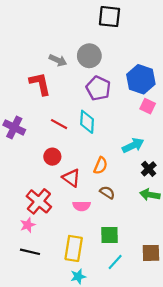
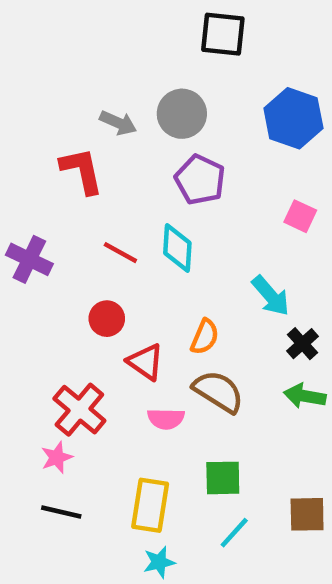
blue hexagon: (141, 79) -> (293, 118), moved
cyan arrow: (133, 145) -> (271, 296), turned 75
brown semicircle: (107, 192) -> (218, 391), size x1.6

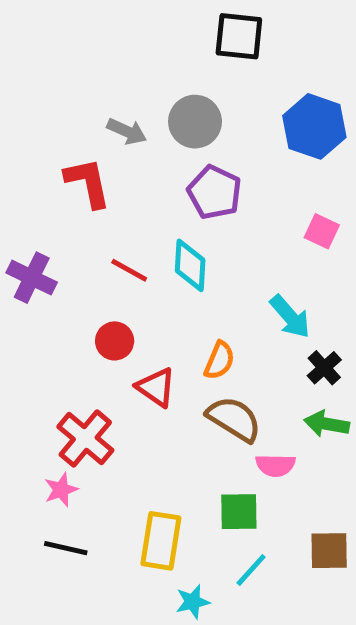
pink semicircle: (166, 419) -> (275, 465), moved
cyan star: (159, 562) -> (193, 602), moved

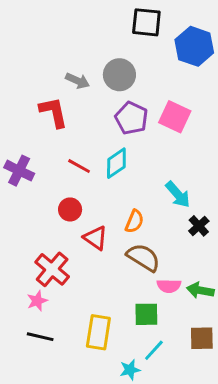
blue hexagon: (314, 126) -> (194, 46), moved
pink square: (322, 231) -> (175, 117), moved, size x1.5
cyan diamond: (190, 265) -> (116, 163), turned 52
green arrow: (327, 424) -> (200, 290), moved
cyan star: (193, 602) -> (130, 370), moved

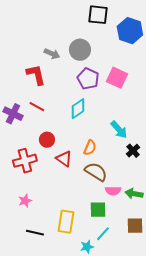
red line: (79, 166) -> (37, 107), moved
red cross: (52, 269) -> (25, 161), moved, turned 35
black line: (40, 337) -> (35, 233), moved

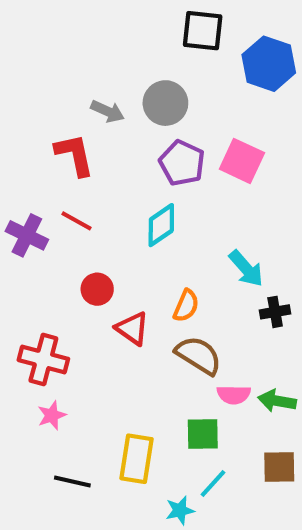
black cross: (133, 151) -> (275, 312), turned 32
red cross: (25, 161) -> (43, 359), moved, turned 30

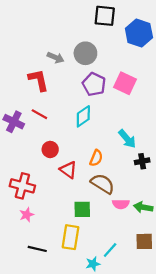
green square: (203, 434) -> (82, 209), moved

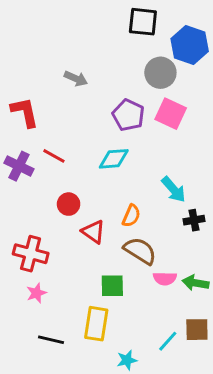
gray circle: (85, 53) -> (160, 73), moved
red L-shape: (38, 80) -> (25, 112), moved
cyan diamond: (83, 116) -> (114, 159), turned 30
cyan line: (110, 250) -> (168, 341), moved

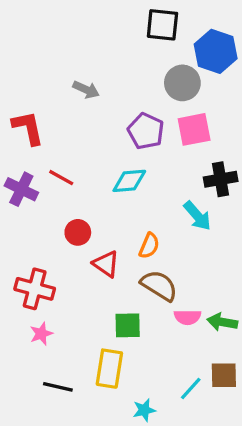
pink square: (171, 114) -> (194, 129), turned -36
black cross: (194, 220) -> (221, 179), moved, size x1.4

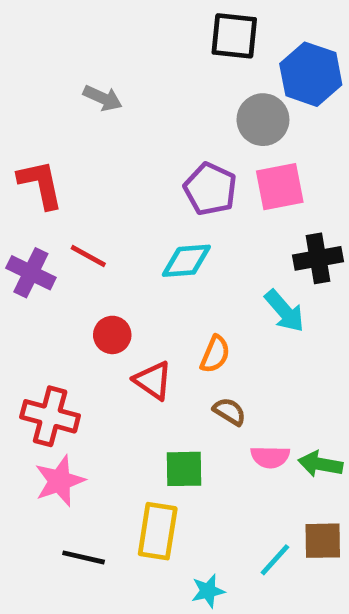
gray arrow: (86, 90) -> (103, 98), moved
brown semicircle: (159, 286) -> (229, 412), size x0.6
pink star: (41, 334) -> (60, 481), size x1.5

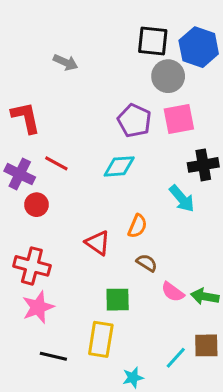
black square: (234, 36) -> (153, 41), moved
red circle: (112, 335) -> (36, 205), moved
pink semicircle: (270, 457) -> (173, 292), turned 35

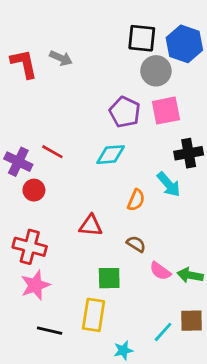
red L-shape: (26, 117) -> (24, 64), moved
orange semicircle: (137, 226) -> (136, 200), moved
red triangle: (98, 243) -> (91, 226), turned -30

